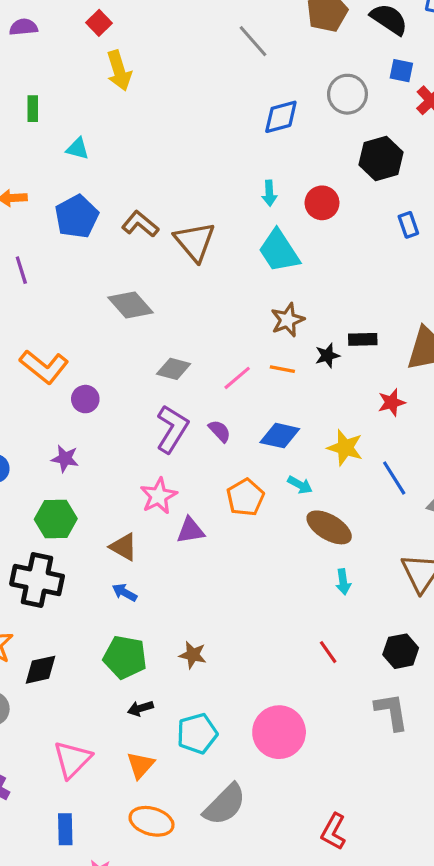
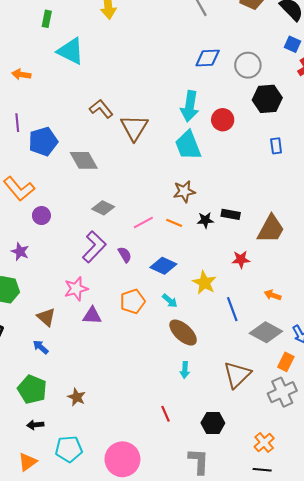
gray circle: (347, 94) -> (248, 65), moved
cyan triangle: (78, 149) -> (71, 51), size x1.8
cyan arrow: (269, 193) -> (190, 106), size x1.8
blue pentagon: (77, 217) -> (43, 141), moved

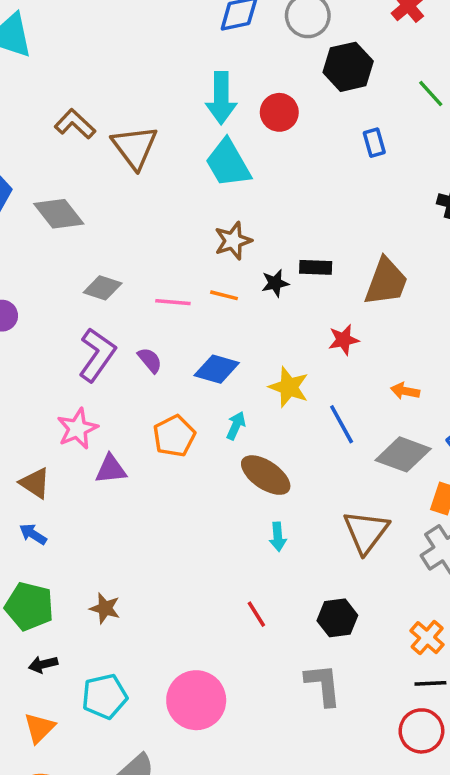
pink line: (143, 222) -> (173, 302), turned 42
cyan arrow: (170, 301) -> (236, 426), turned -98

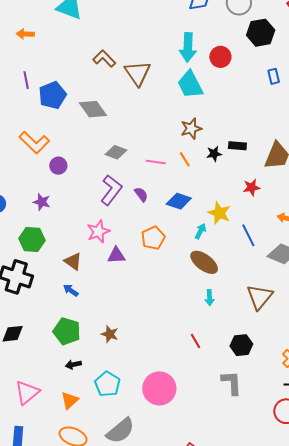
orange line: (224, 295) -> (185, 159), turned 42
cyan arrow: (236, 426) -> (201, 231), moved
cyan pentagon: (105, 696) -> (107, 384), turned -30

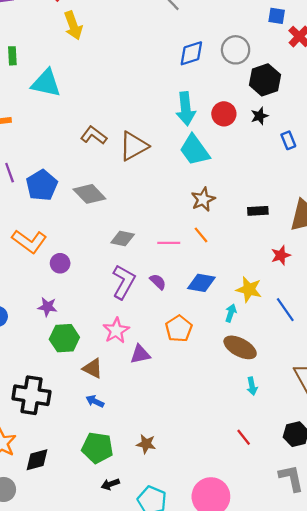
brown triangle: (138, 73) -> (134, 146), turned 44
blue rectangle: (274, 76) -> (288, 140), moved
black star: (214, 154) -> (260, 116), moved
green hexagon: (32, 239) -> (64, 338), moved

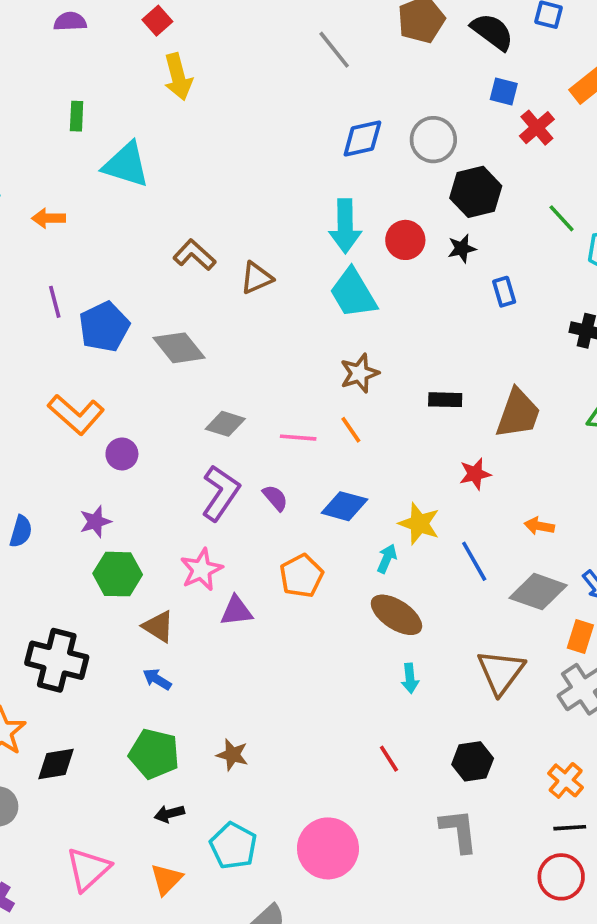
brown triangle: (134, 146) -> (257, 278), size x0.7
purple star: (47, 307) -> (95, 522), turned -30

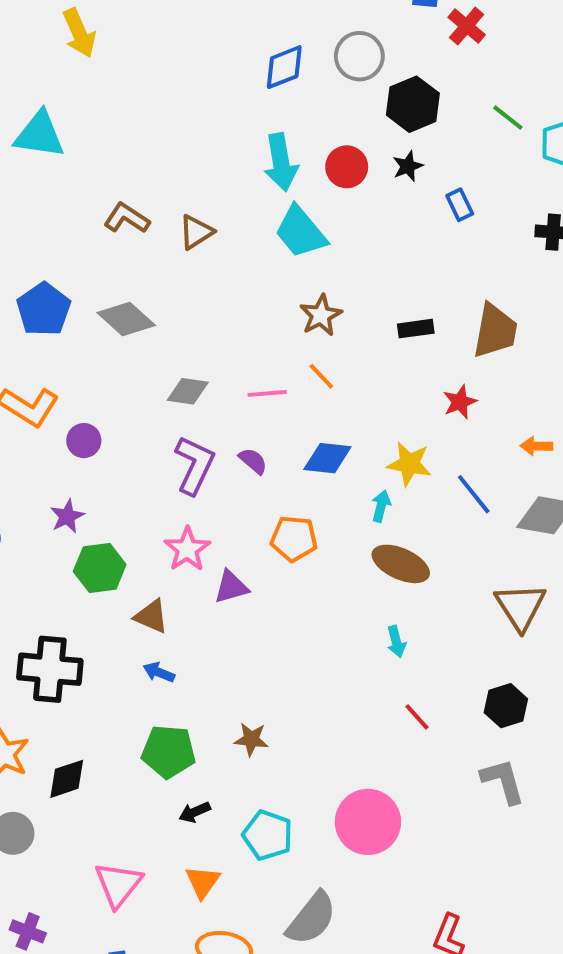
orange pentagon: (301, 576) -> (294, 539), turned -30
cyan arrow: (410, 678) -> (396, 642), moved

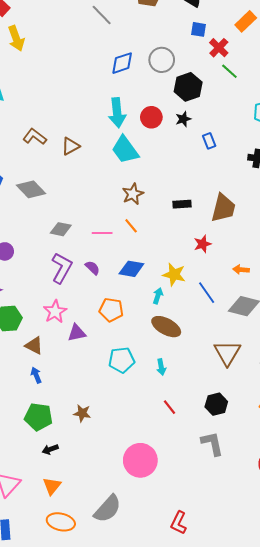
green line: (508, 118) -> (229, 71), moved
blue arrow: (159, 672) -> (36, 375), turned 42
cyan pentagon: (268, 835) -> (122, 360), moved, turned -30

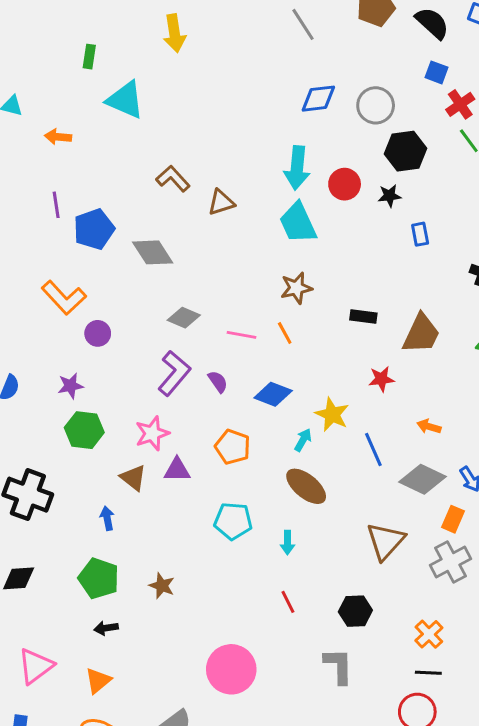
brown triangle: (34, 346) -> (133, 478), moved

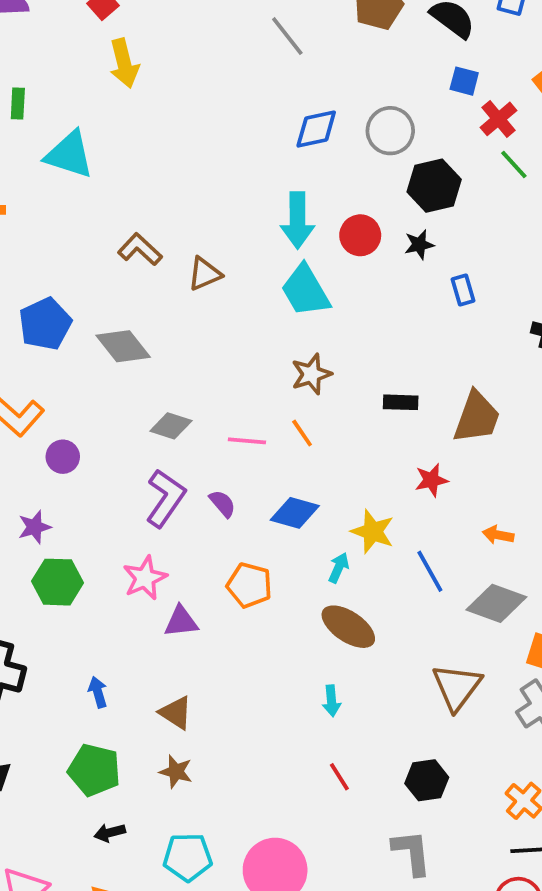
brown triangle: (133, 478) -> (176, 713), moved
cyan pentagon: (233, 521) -> (188, 857), moved

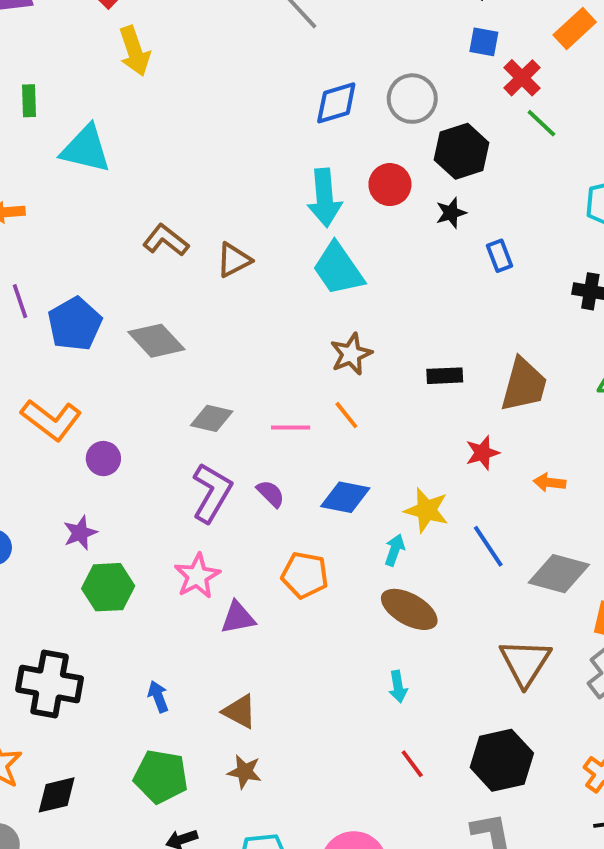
red circle: (360, 235) -> (390, 185), moved
orange arrow: (498, 535) -> (549, 482), moved
black hexagon: (427, 780) -> (502, 760), size x1.4

